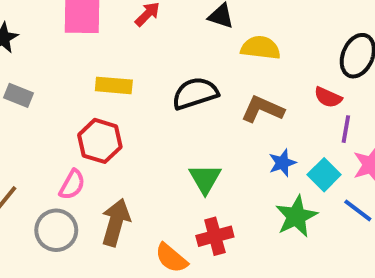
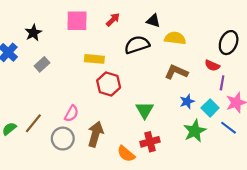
black semicircle: (195, 93) -> (137, 45), moved
gray rectangle: (19, 95) -> (42, 64), turned -64
red hexagon: (100, 141) -> (109, 84), moved

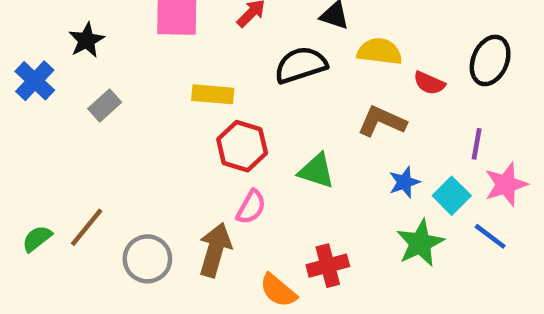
red semicircle: (212, 65) -> (429, 83), moved
green triangle: (145, 110) -> (316, 171), moved, turned -42
pink semicircle: (71, 113) -> (251, 207), moved

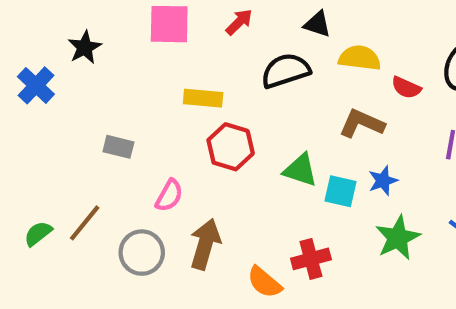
gray rectangle: (105, 106) -> (118, 147), moved, turned 56
cyan square: (452, 196) -> (341, 191), moved, turned -32
pink semicircle: (251, 207) -> (169, 195), moved

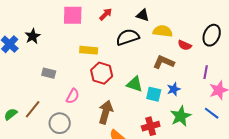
black star: (85, 47) -> (33, 36), moved
brown arrow: (205, 244) -> (106, 112), moved
red cross: (311, 259) -> (151, 126), moved

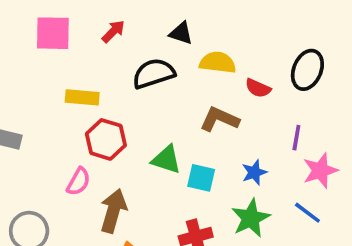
blue star: (174, 89) -> (254, 172), moved
pink semicircle: (73, 96) -> (78, 182), moved

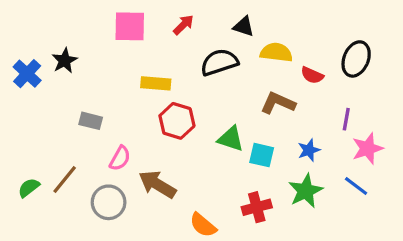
pink semicircle: (78, 182) -> (120, 158), moved
brown arrow: (113, 211) -> (157, 184), moved, turned -75

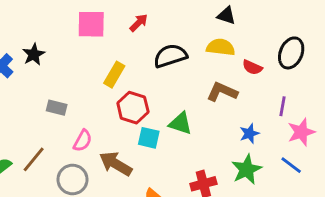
black triangle: (244, 26) -> (226, 16), moved
yellow rectangle: (156, 83) -> (114, 75), turned -65
cyan square: (262, 155) -> (149, 138), moved

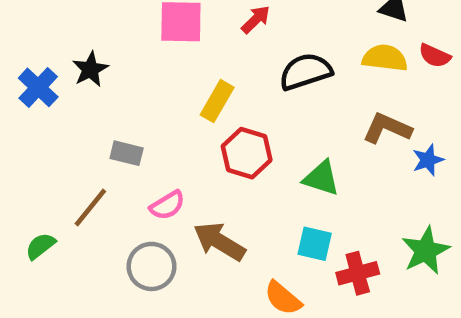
red semicircle: (252, 67) -> (435, 56), moved
blue star: (249, 133) -> (428, 160), moved
cyan square: (149, 138) -> (315, 244), moved
pink semicircle: (83, 141) -> (167, 205), turned 30
brown line: (34, 159) -> (90, 208), moved

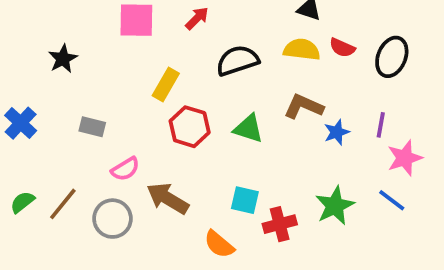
blue cross: (38, 87) -> (21, 123), moved
green triangle: (321, 178) -> (248, 129), moved
brown line: (90, 208) -> (63, 204), moved

